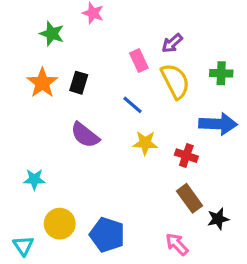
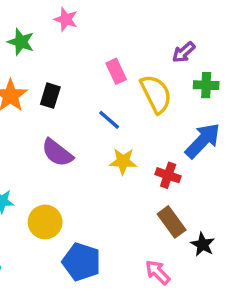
purple arrow: (172, 43) -> (184, 52), moved
blue arrow: (218, 124) -> (203, 141), turned -48
black star: (218, 219) -> (203, 244), turned -30
yellow circle: (60, 224) -> (45, 222), moved

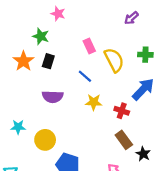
green star: (21, 42) -> (41, 36), moved
purple arrow: (184, 52) -> (131, 18), moved
purple semicircle: (57, 153) -> (53, 97), turned -36

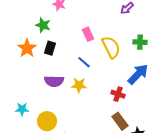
yellow star: (94, 102) -> (79, 85), moved

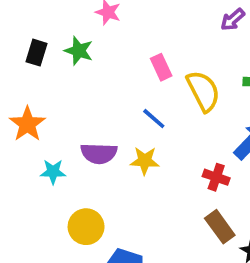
orange star: (27, 48) -> (27, 124), moved
black rectangle: (50, 48) -> (37, 53), moved
cyan star: (22, 109) -> (53, 172), moved

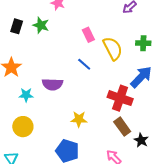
yellow star: (145, 161) -> (79, 119), moved
red cross: (216, 177) -> (120, 98), size x1.6
yellow circle: (86, 227) -> (23, 127), moved

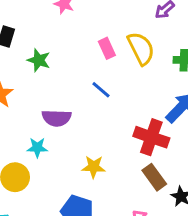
green star: (41, 25) -> (39, 60), moved
yellow semicircle: (113, 48) -> (141, 48), moved
cyan star: (26, 95) -> (37, 148), moved

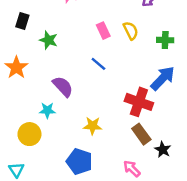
yellow semicircle: (141, 48) -> (131, 31), size x0.7
purple semicircle: (57, 118) -> (63, 86), turned -135

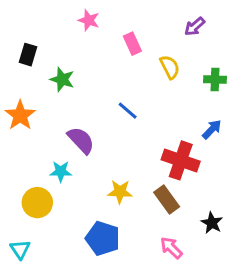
pink rectangle: (103, 31) -> (132, 44), moved
blue arrow: (163, 78) -> (212, 129), size x0.6
brown rectangle: (141, 134) -> (167, 199), moved

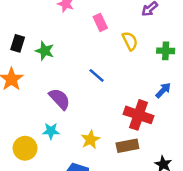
black rectangle: (28, 55) -> (18, 43), moved
cyan star: (61, 171) -> (51, 131), moved
yellow star: (120, 192) -> (90, 140), turned -30
brown rectangle: (167, 199) -> (127, 146), turned -65

